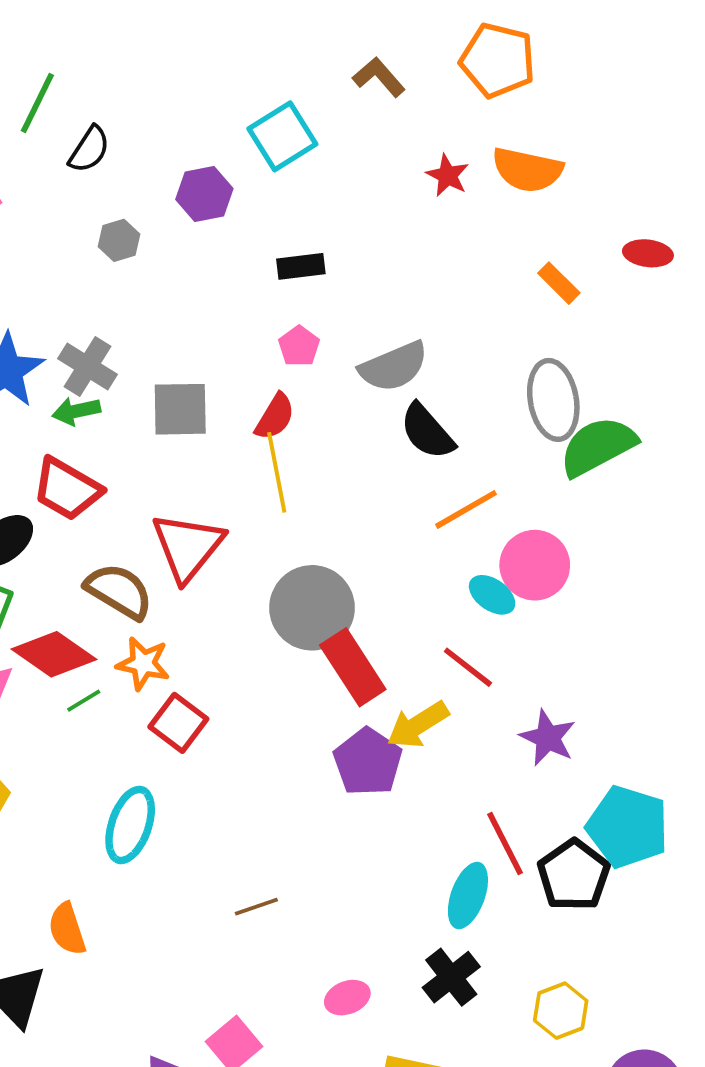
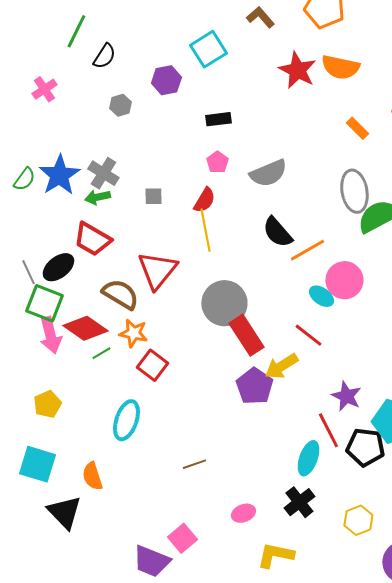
red star: (448, 175) -> (297, 70), size x1.6
gray square: (180, 409) -> (153, 196), size x0.6
black semicircle: (427, 432) -> (277, 232), moved
purple star: (548, 738) -> (346, 396), moved
black pentagon: (574, 875) -> (365, 447), turned -30

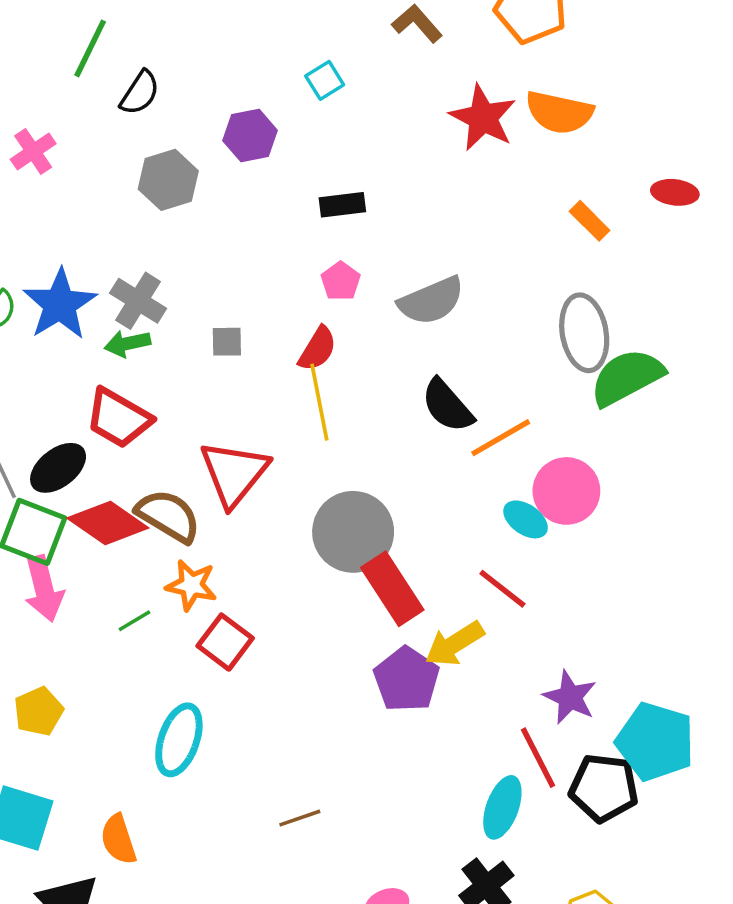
cyan square: (208, 49) -> (325, 80), size x0.6
gray hexagon: (120, 105) -> (168, 180), size x1.5
red diamond: (85, 328) -> (108, 523), moved

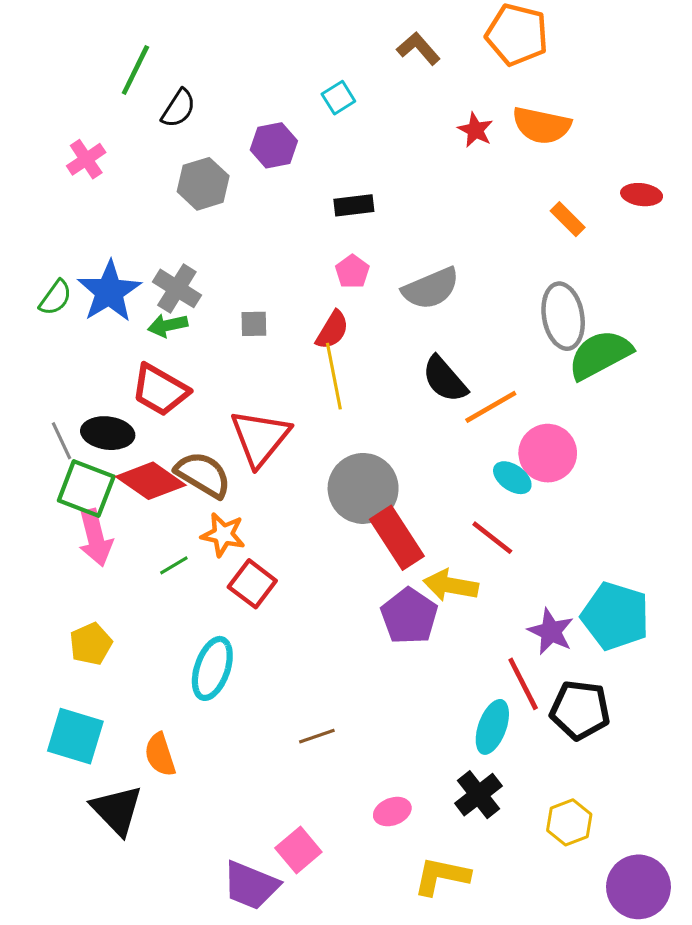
red star: (483, 118) -> (475, 130), size x0.6
black ellipse: (58, 468) -> (108, 433), turned 45
yellow arrow: (454, 644) -> (451, 585), turned 42
cyan pentagon: (655, 742) -> (615, 616), moved

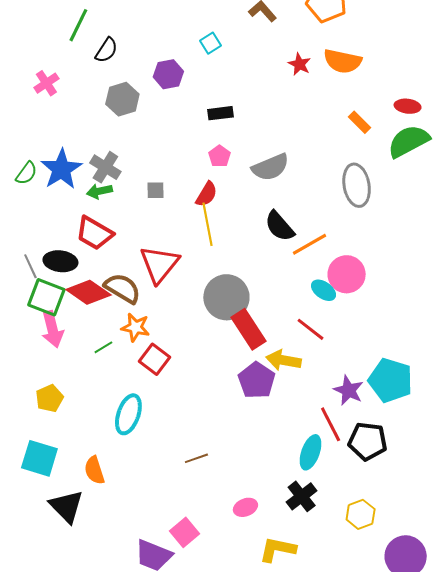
green semicircle: (600, 355) -> (409, 141), moved

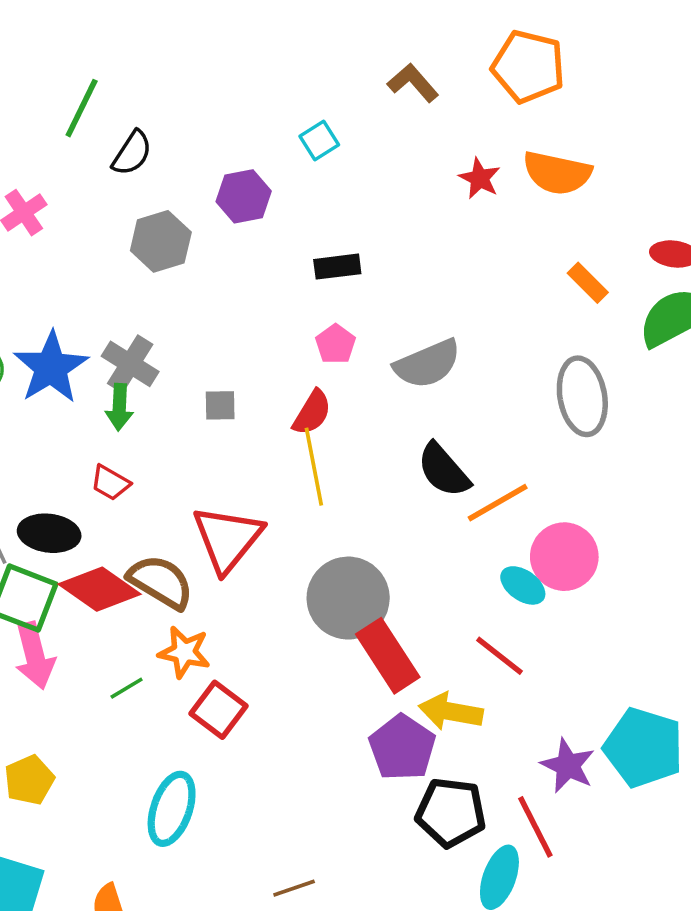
green arrow: (99, 191) -> (119, 407), turned -75
red trapezoid: (94, 233) -> (110, 483), size x0.6
black pentagon: (368, 441) -> (451, 812), moved

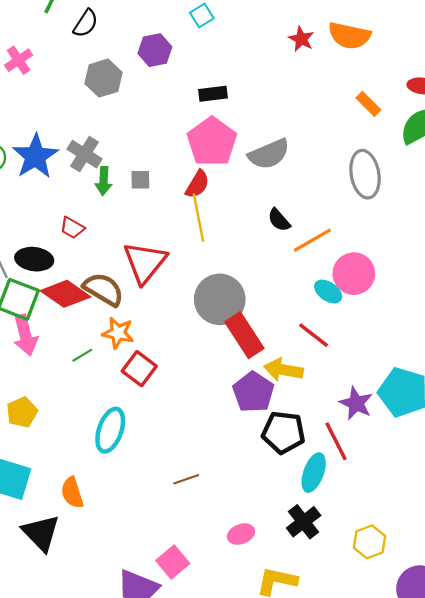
pink pentagon: (336, 344) -> (212, 142), size x2.0
green arrow: (119, 407) -> (104, 181), moved
black semicircle: (444, 470) -> (279, 220), size x0.7

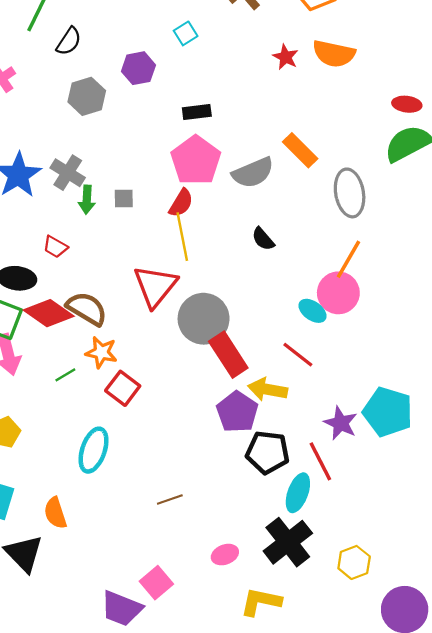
orange rectangle: (368, 104) -> (300, 150), moved, size x1.4
orange line: (312, 240) -> (348, 259), moved, turned -30
red triangle: (145, 262) -> (155, 286), moved
black cross: (304, 522) -> (288, 542), size x1.4

